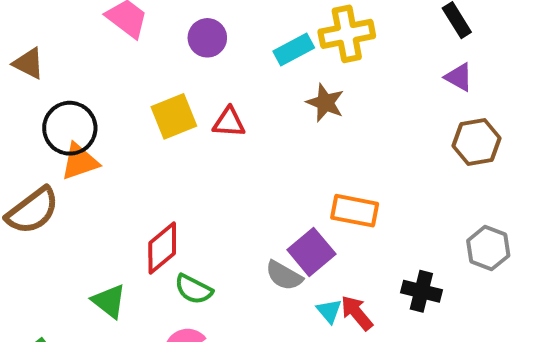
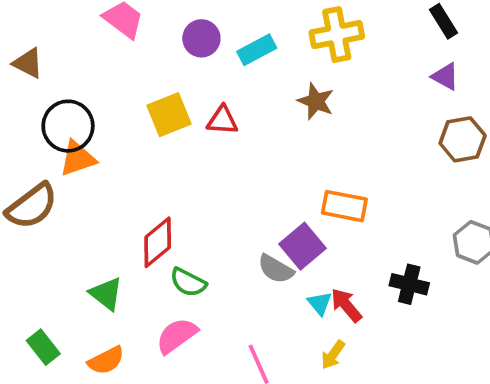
cyan rectangle: (294, 50) -> (257, 50), moved

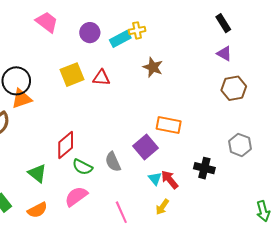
yellow cross: (337, 35) -> (137, 30), moved, size x0.6
gray semicircle: (276, 269) -> (113, 162), moved, turned 36

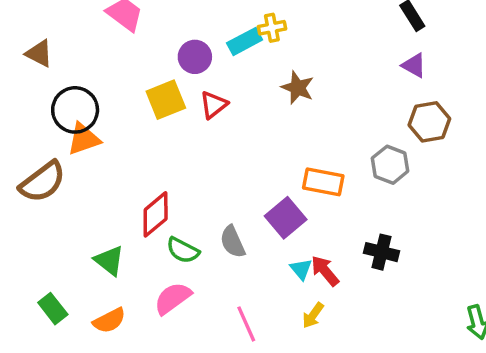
purple circle: (90, 33) -> (195, 57), moved
red triangle: (101, 78) -> (214, 105), turned -42
gray hexagon: (240, 145) -> (390, 165), moved

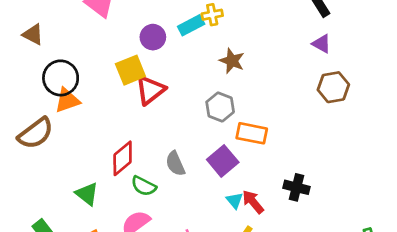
red triangle: (214, 105) -> (150, 90), moved, size x1.4
gray hexagon: (390, 165) -> (220, 107), moved
gray semicircle: (233, 242) -> (175, 164), moved

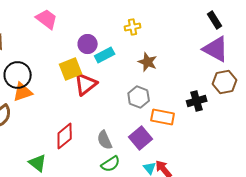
cyan rectangle: (191, 25) -> (105, 55), moved
purple triangle: (322, 44) -> (216, 49), size x1.8
green semicircle: (144, 186) -> (111, 164), moved, turned -60
black cross: (297, 187) -> (197, 101), moved, turned -30

